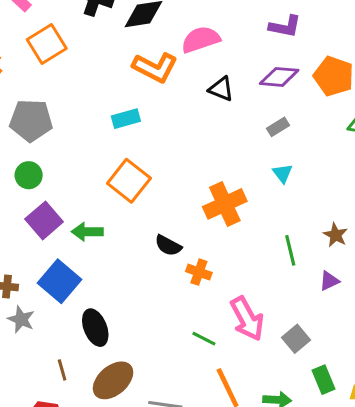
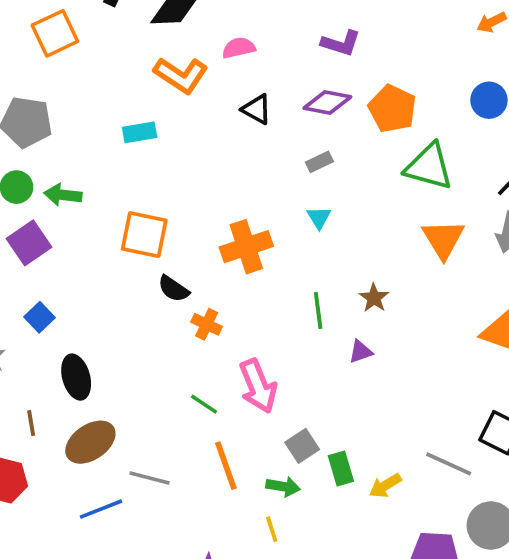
pink semicircle: (201, 40) -> (239, 48), size x0.7
orange square: (129, 181) -> (144, 235), moved, turned -33
green arrow: (87, 232) -> (63, 195), moved
blue square: (59, 281) -> (39, 317), size x0.6
gray square: (296, 339) -> (302, 446), moved

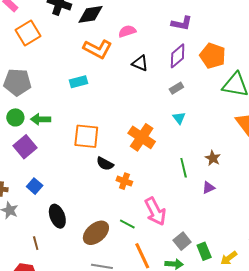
purple diamond: (327, 102) -> (178, 56), turned -45
orange cross: (246, 247) -> (142, 137), turned -32
brown ellipse: (90, 442) -> (96, 233), moved

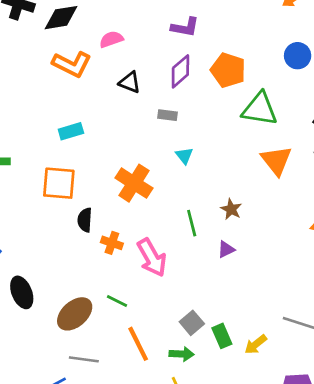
cyan rectangle: (78, 82) -> (71, 131), moved
gray rectangle: (176, 88) -> (167, 115), moved, turned 40
black semicircle: (105, 164) -> (85, 220), turned 66
pink arrow: (155, 211) -> (152, 258), moved

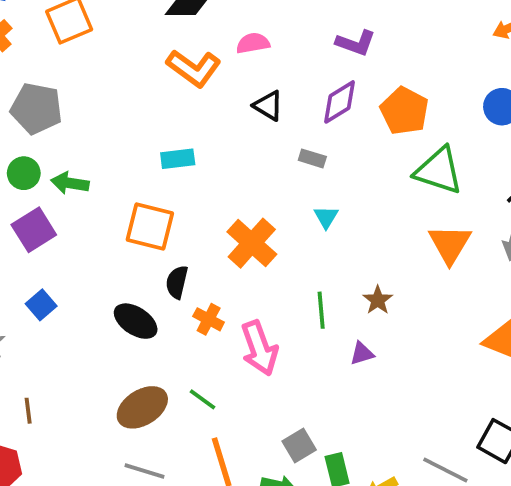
black ellipse: (22, 292) -> (136, 321), moved, turned -44

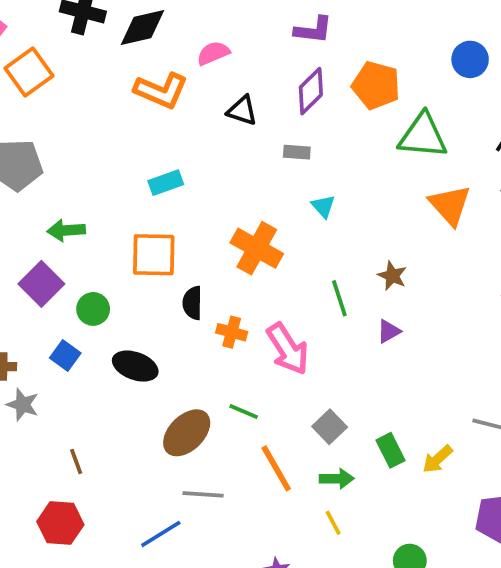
green circle: (24, 173) -> (93, 309), moved
black ellipse: (136, 321) -> (135, 366), moved
gray square: (299, 445) -> (330, 427), moved

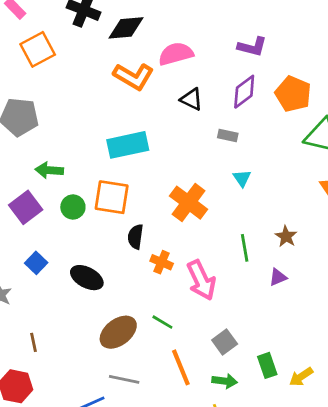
pink semicircle: (213, 53) -> (176, 54), size x1.4
cyan rectangle: (166, 183) -> (128, 145), size x1.6
green circle: (93, 309) -> (73, 207), moved

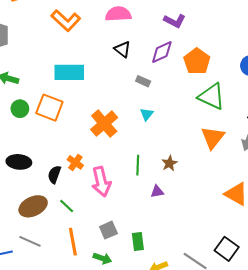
orange L-shape: (133, 76) -> (66, 20), moved
black semicircle: (135, 237) -> (54, 174), moved
black ellipse: (87, 278) -> (19, 162), turned -35
green rectangle: (267, 365) -> (138, 242), moved

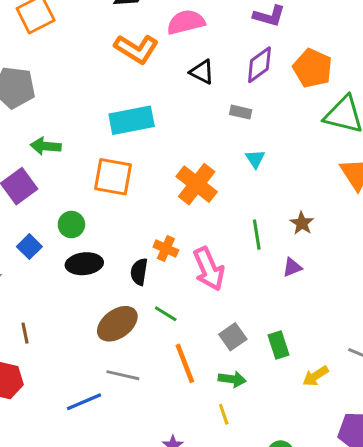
orange L-shape: (66, 20) -> (136, 49), moved
green circle: (20, 109) -> (71, 225), moved

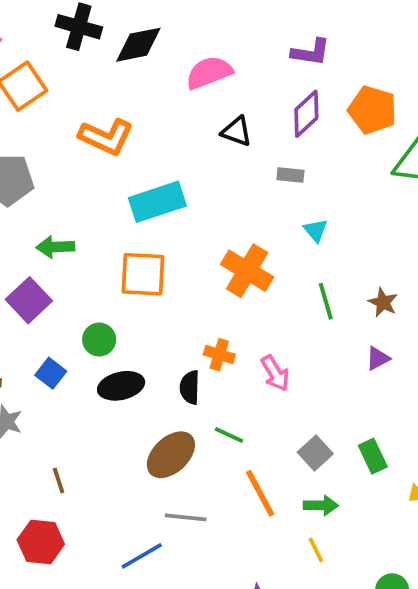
orange L-shape: (136, 49) -> (106, 137), moved
green line: (257, 235) -> (326, 301), moved
pink arrow: (209, 269) -> (275, 373), size x0.7

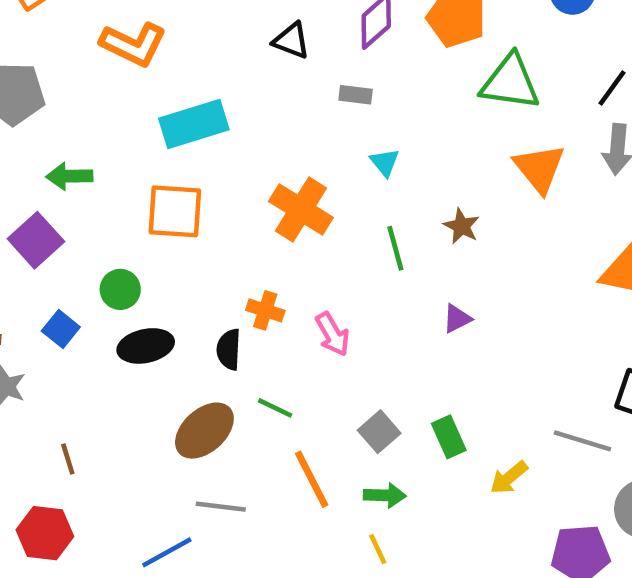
brown star: (383, 302) -> (462, 226), moved

